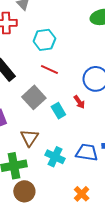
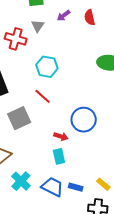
red arrow: (79, 102) -> (61, 136), turned -56
cyan rectangle: (58, 111) -> (59, 156), moved

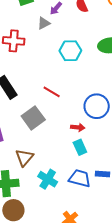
gray triangle: (38, 26) -> (44, 23), moved, turned 40
cyan hexagon: (47, 67) -> (70, 51), moved

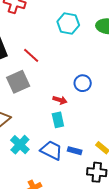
red line: (52, 92) -> (31, 55), moved
blue circle: (97, 106) -> (83, 83), size x0.7

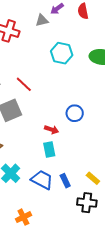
blue rectangle: (75, 151) -> (65, 181), turned 48

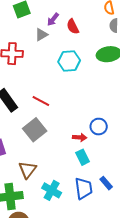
red semicircle: (83, 11) -> (73, 27), moved
blue circle: (75, 113) -> (99, 127), moved
blue trapezoid: (42, 180) -> (84, 188), turned 70

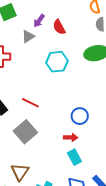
blue circle: (99, 127) -> (80, 116), moved

